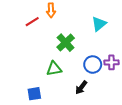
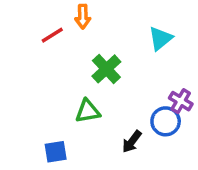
purple cross: (111, 62) -> (181, 101), turned 32
blue circle: (93, 65) -> (166, 121), moved

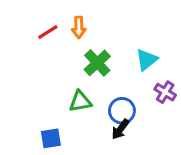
orange arrow: (83, 17) -> (79, 27), moved
cyan triangle: (160, 39) -> (147, 60), moved
blue circle: (166, 121) -> (122, 111), moved

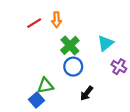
green triangle: (80, 101) -> (45, 86), moved
blue circle: (122, 111) -> (73, 67), moved
blue square: (51, 138) -> (36, 100), turned -32

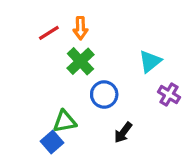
green cross: (70, 45) -> (80, 61), moved

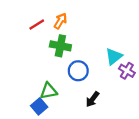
orange arrow: (80, 28) -> (60, 21), turned -147
green cross: (80, 61) -> (60, 46), turned -36
cyan triangle: (150, 61) -> (114, 57), moved

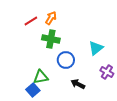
purple cross: (127, 71) -> (107, 72), moved
black arrow: (92, 99) -> (78, 84), turned 80

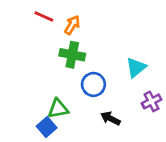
red line: (31, 21) -> (44, 16), moved, turned 56
purple cross: (107, 72) -> (152, 101), turned 32

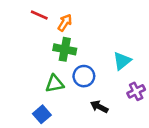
green triangle: (58, 109) -> (55, 84), moved

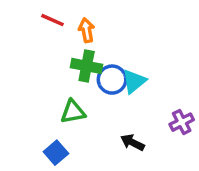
orange arrow: (65, 23) -> (87, 30), turned -42
cyan triangle: (122, 61) -> (134, 81), moved
blue circle: (84, 76) -> (112, 80), moved

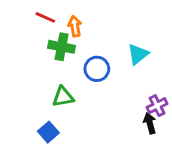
green cross: (87, 66) -> (62, 47), moved
cyan triangle: (134, 81) -> (138, 54), moved
black arrow: (132, 142) -> (150, 123), moved, turned 48

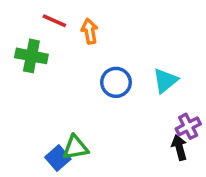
green cross: (62, 47) -> (31, 56), moved
cyan triangle: (138, 54) -> (165, 81), moved
green triangle: (63, 97) -> (75, 147), moved

